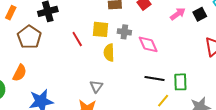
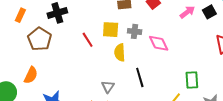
black line: (154, 78) -> (140, 77), moved, turned 66

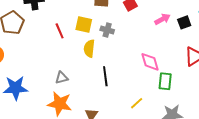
pink diamond: (159, 43) -> (150, 62), moved
green rectangle: (192, 80) -> (165, 81), moved
gray triangle: (108, 87) -> (62, 78), moved, turned 32

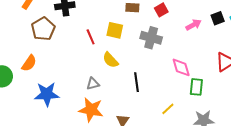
black square: (184, 22) -> (218, 18), moved
gray cross: (107, 30) -> (151, 38), moved, size x1.5
yellow semicircle: (89, 49) -> (110, 60), moved, turned -48

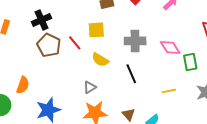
brown pentagon: (43, 29) -> (49, 45), moved
gray cross: (151, 38) -> (135, 41), moved
yellow line: (168, 109) -> (169, 91), turned 48

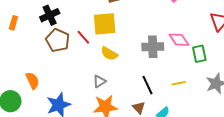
yellow square: (96, 30) -> (105, 24), size x1.4
gray cross: (135, 41) -> (153, 47), moved
black line: (131, 74) -> (148, 85), moved
orange semicircle: (23, 85) -> (32, 81), turned -42

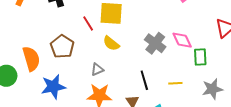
brown pentagon: (58, 40) -> (62, 47), moved
gray cross: (153, 47) -> (155, 43), turned 30
orange semicircle: (32, 81) -> (31, 59), size x1.4

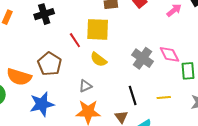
orange semicircle: (31, 59) -> (19, 77), turned 125

